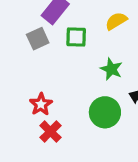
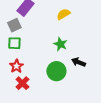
green square: (76, 37) -> (14, 43), moved

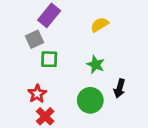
green square: (14, 43) -> (49, 59), moved
black arrow: (78, 62) -> (119, 88), turned -96

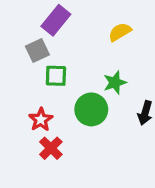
green star: (96, 64) -> (115, 83), turned 30
green circle: (90, 100) -> (91, 109), moved

